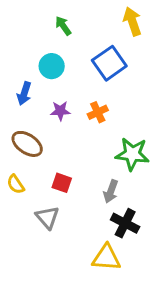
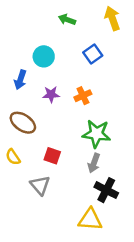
green arrow: (63, 26) -> (67, 20), moved, turned -35
blue square: (109, 63) -> (93, 54), size x0.7
green star: (132, 154) -> (96, 134), moved

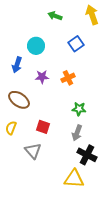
green star: (96, 134) -> (79, 109), size x0.6
yellow semicircle: (13, 157) -> (11, 128), turned 56

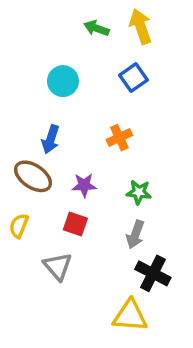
yellow arrow: (92, 15) -> (141, 26), moved
blue arrow: (17, 65) -> (51, 139), moved
purple star: (42, 77) -> (84, 185), moved

